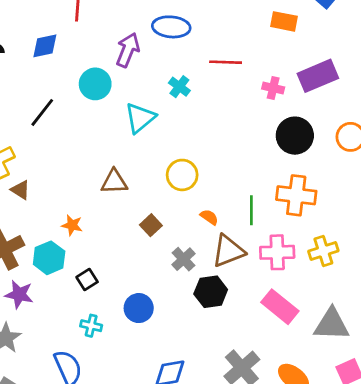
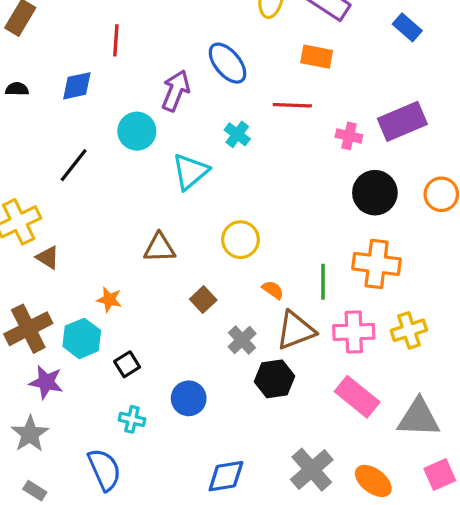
orange rectangle: (284, 21) -> (317, 57), moved
blue ellipse: (171, 27) -> (228, 63), turned 45

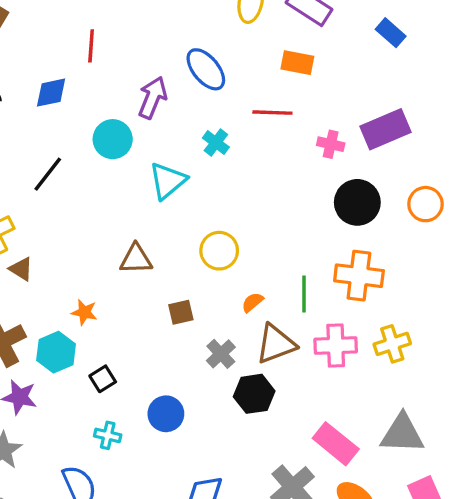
orange semicircle: (273, 290) -> (252, 302), turned -75
brown square: (203, 300) -> (181, 312), turned 30
pink rectangle: (357, 397) -> (336, 444), moved

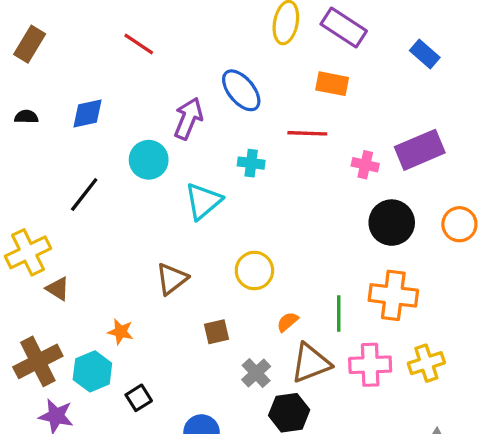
red line: (91, 46) -> (139, 44), moved, turned -60
cyan cross: (216, 143) -> (251, 163), turned -30
brown triangle: (136, 259) -> (172, 279), turned -36

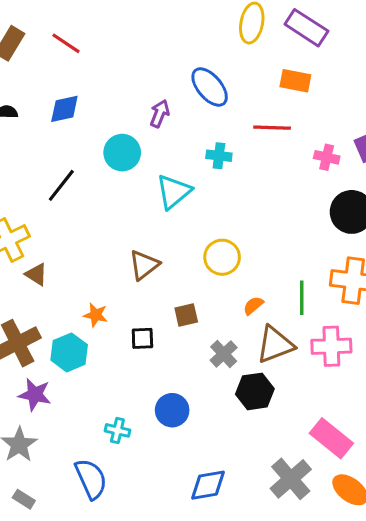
red line: (139, 44) -> (66, 43), moved
purple arrow: (188, 118) -> (160, 114), size x0.7
black square: (139, 398) -> (142, 338), moved, turned 30

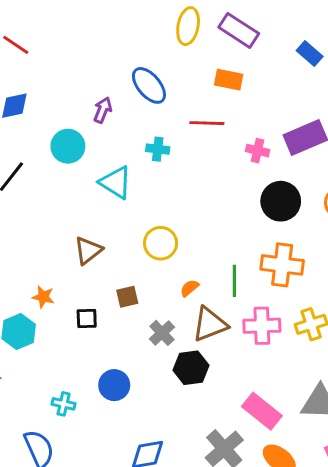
cyan triangle: (174, 192) -> (116, 182), turned -48

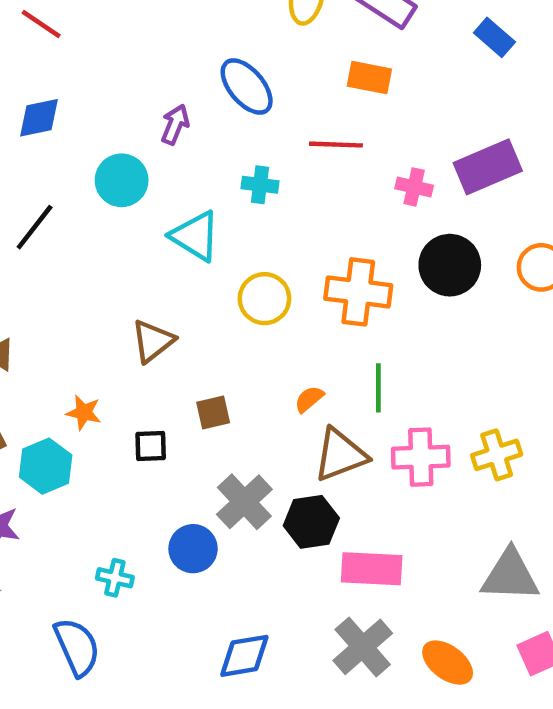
yellow circle: (161, 243) -> (264, 299), moved
orange cross: (282, 265) -> (358, 292), moved
gray cross: (162, 333) -> (244, 502), moved, size x1.4
pink rectangle: (262, 411) -> (372, 569), moved, turned -36

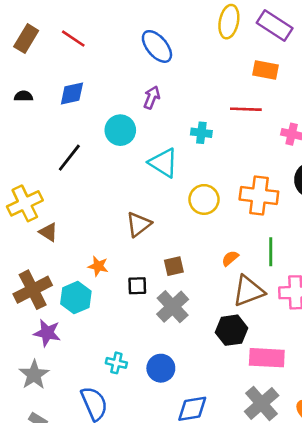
blue ellipse: (247, 87) -> (157, 46), moved
gray cross: (244, 502) -> (173, 307), moved
blue circle: (193, 549) -> (161, 368), moved

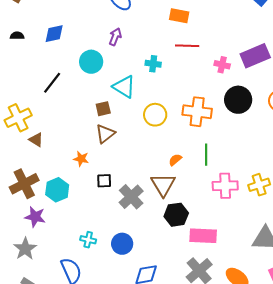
orange rectangle: (265, 70) -> (179, 16), moved
orange star: (98, 266) -> (81, 159), moved
brown square: (174, 266) -> (103, 109), moved
brown triangle: (248, 291) -> (163, 185), moved, turned -40

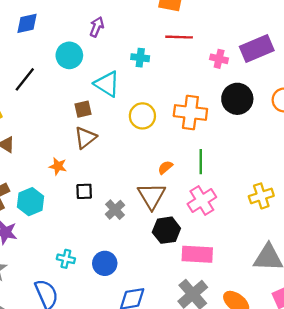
pink cross: (225, 186) -> (202, 201), moved, turned -30
gray cross: (131, 197) -> (115, 210), size x0.7

